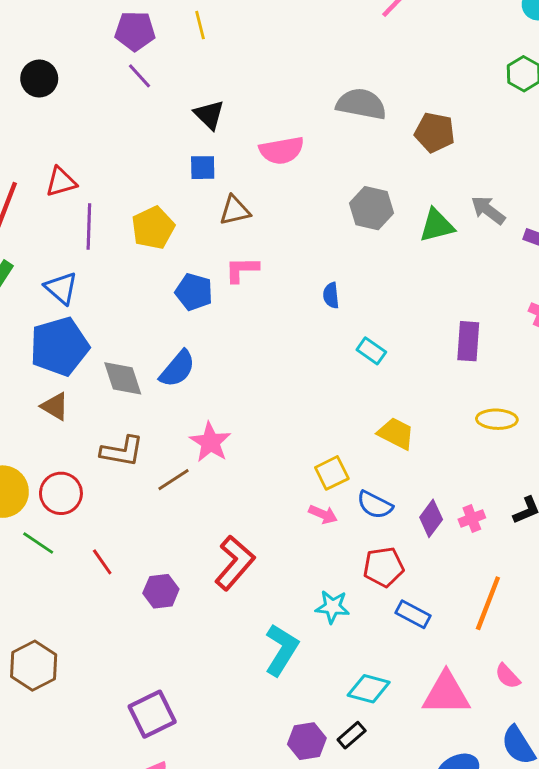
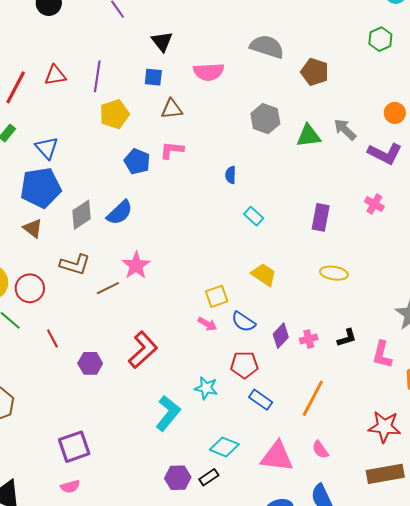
purple line: (89, 226) -> (97, 76), moved
gray diamond: (123, 378) -> (81, 215), turned 68

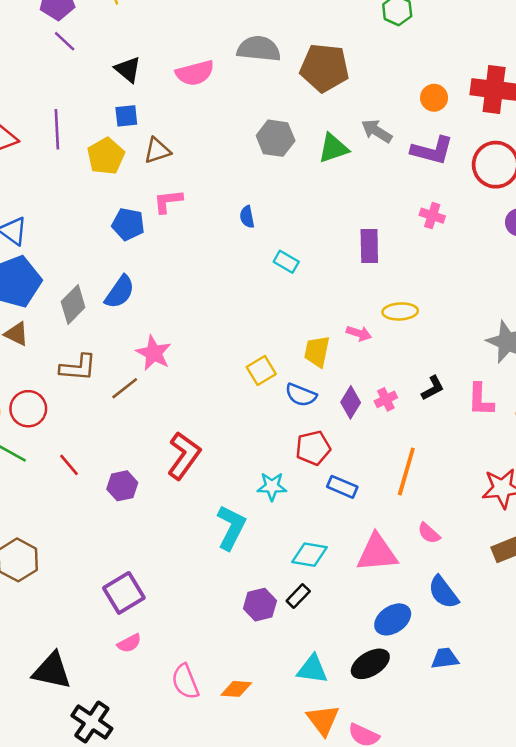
pink semicircle: (209, 72) -> (195, 73), moved
brown pentagon: (315, 72) -> (324, 68), size x1.4
yellow pentagon: (114, 114) -> (106, 156), moved
yellow trapezoid: (264, 275) -> (317, 351), moved, turned -100
pink arrow: (207, 324) -> (359, 333), moved

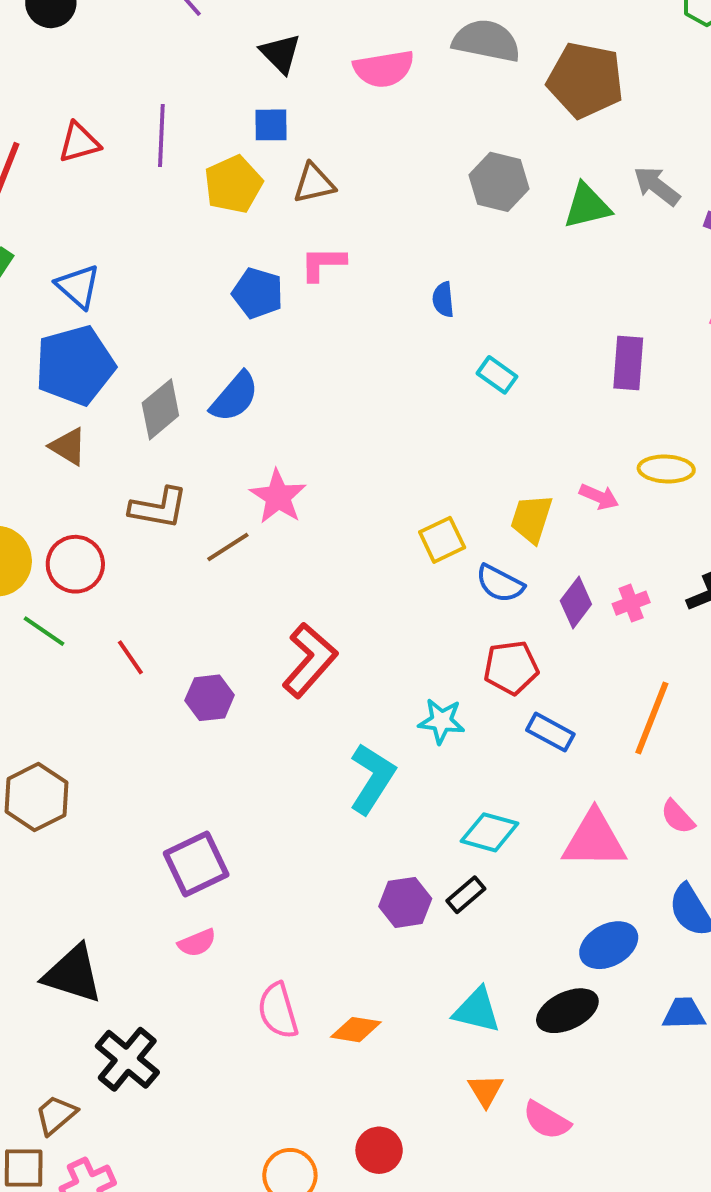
orange triangle: (323, 720) -> (486, 1091), size x0.7

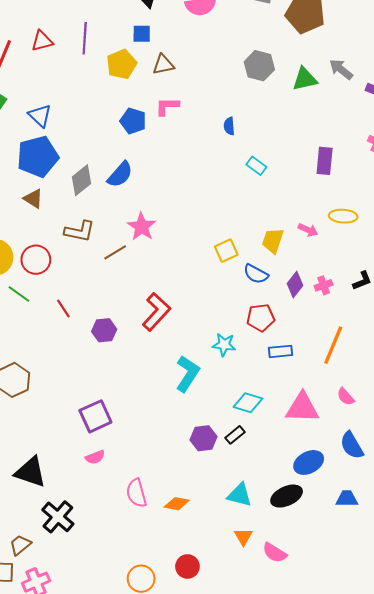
blue rectangle: (550, 732) -> (280, 351), turned -35

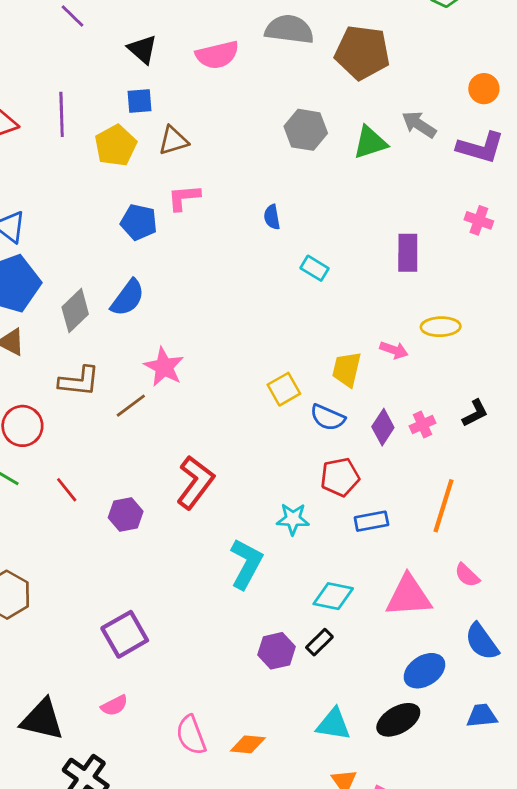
pink semicircle: (95, 457) -> (114, 706), moved

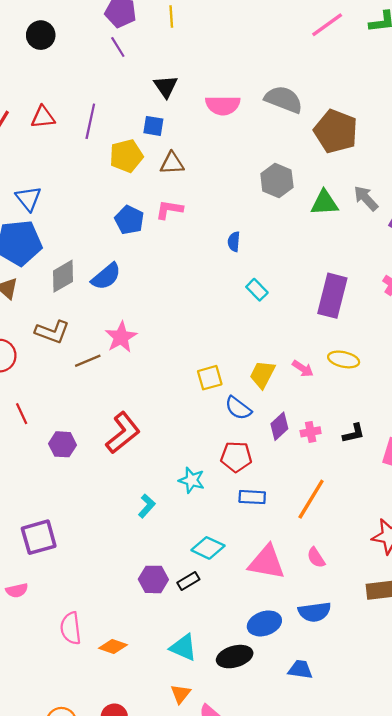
purple rectangle: (408, 253) -> (332, 296), size x1.4
cyan L-shape: (246, 564) -> (147, 506), size x0.6
blue semicircle: (482, 642) -> (315, 612), turned -76

